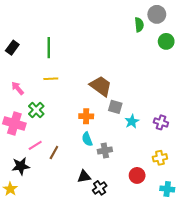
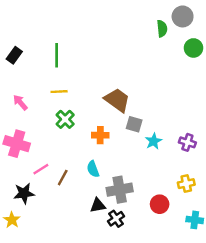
green cross: (36, 110) -> (65, 119), moved
cyan semicircle: (87, 139) -> (93, 169), moved
gray cross: (105, 151) -> (120, 190), moved, size x1.5

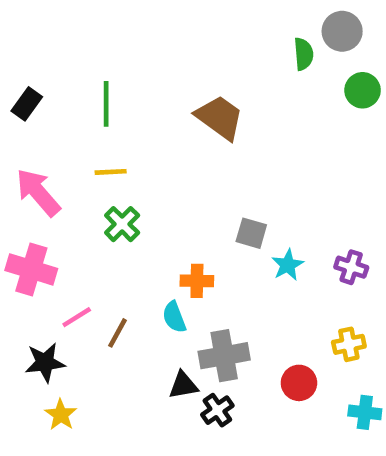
brown trapezoid: (117, 100) -> (220, 117), moved
pink arrow: (20, 102) -> (38, 192), size x1.6
orange cross: (100, 135) -> (197, 281), moved
yellow star: (12, 220) -> (61, 415), moved

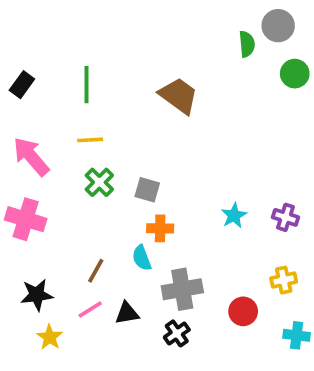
gray square: (251, 233) -> (147, 190), moved
pink line: (77, 317) -> (90, 310), moved
black triangle: (183, 385) -> (127, 313), moved

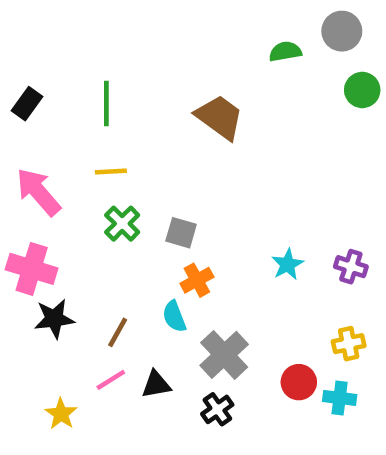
green semicircle: (247, 44) -> (285, 51), moved, turned -95
orange cross: (160, 228) -> (197, 280), turned -30
gray cross: (182, 289) -> (224, 355), turned -33
black star: (37, 295) -> (54, 319), moved
cyan cross: (297, 335) -> (340, 398), moved

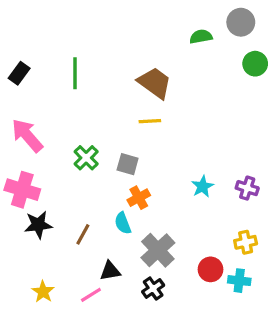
yellow line: (111, 172) -> (150, 121), moved
pink line: (111, 380) -> (91, 295), moved

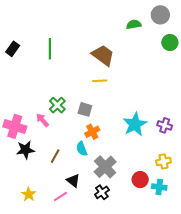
pink arrow: (27, 135) -> (42, 120), moved, size x0.6
cyan star: (203, 186) -> (135, 124), size x1.6
black triangle: (110, 271) -> (73, 181), turned 48

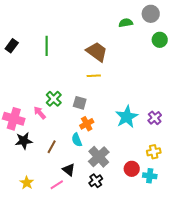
purple cross: (165, 125) -> (155, 118), turned 32

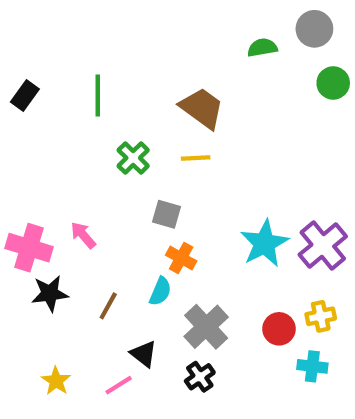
green cross: (54, 99) -> (133, 158), moved
purple cross: (155, 118) -> (323, 246), size x1.6
orange cross: (87, 124) -> (181, 258), turned -32
cyan semicircle: (77, 140) -> (160, 291), turned -136
red circle: (132, 169) -> (279, 329), moved

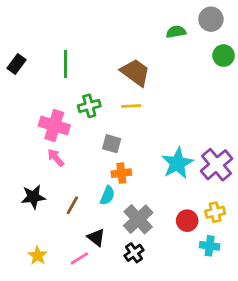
green cross: (133, 158) -> (89, 106), turned 30
pink cross: (29, 248) -> (54, 126), moved
orange cross: (181, 258) -> (121, 173), turned -36

